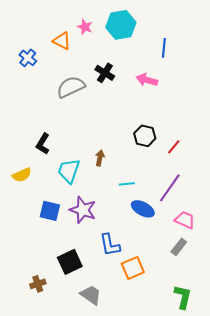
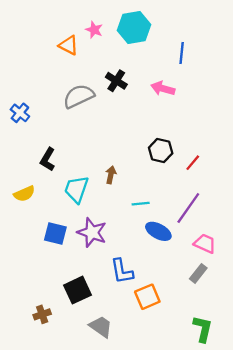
blue cross: (28, 58) -> (20, 113), moved

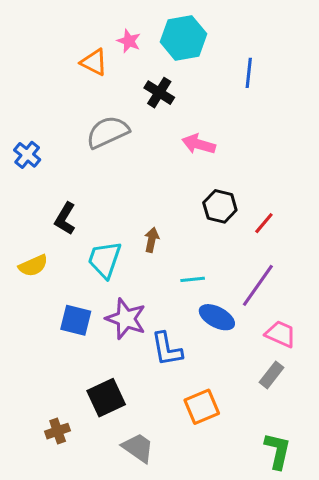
black cross: (116, 81) -> (159, 93), moved
pink arrow: (163, 88) -> (199, 144), moved
blue L-shape: (122, 271) -> (167, 349), moved

